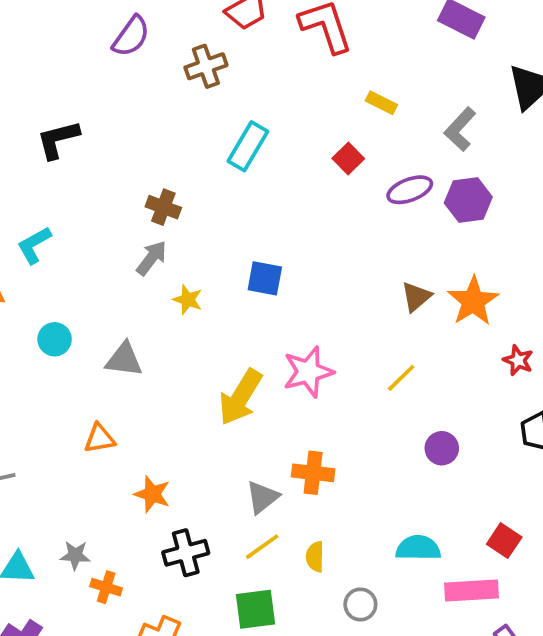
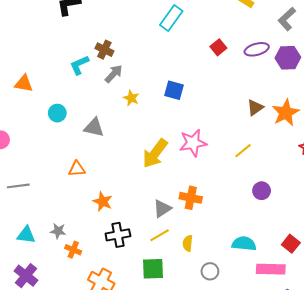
red square: (348, 158) -> (218, 47), moved
brown cross: (163, 207) -> (104, 50), moved
cyan L-shape: (34, 245) -> (79, 65), moved

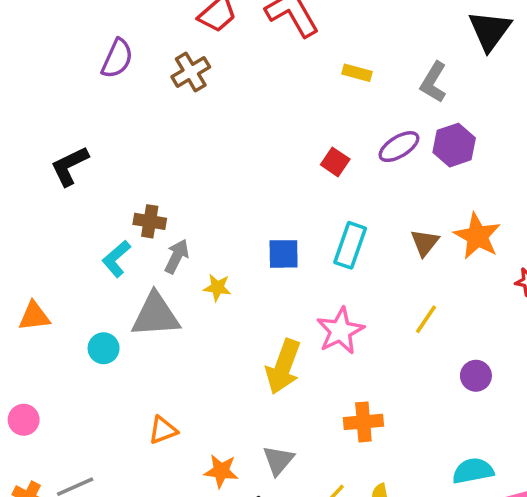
cyan rectangle: (171, 18) -> (350, 245), moved
gray triangle: (94, 127) -> (156, 315), moved, size x1.4
gray triangle: (162, 209) -> (278, 460), moved

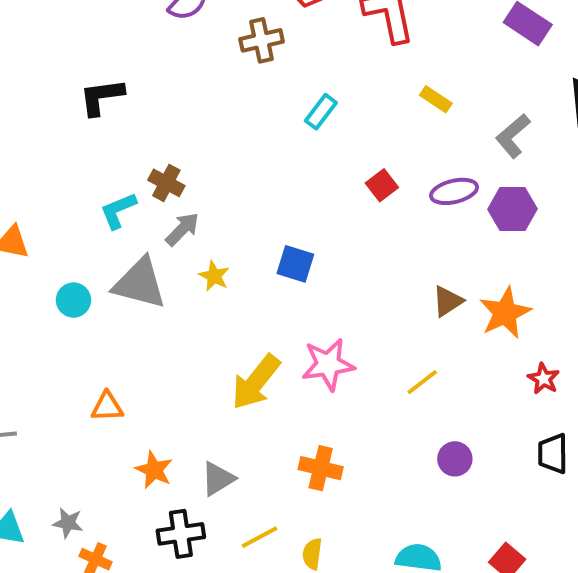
cyan rectangle: (350, 245) -> (321, 112), moved, size x0.7

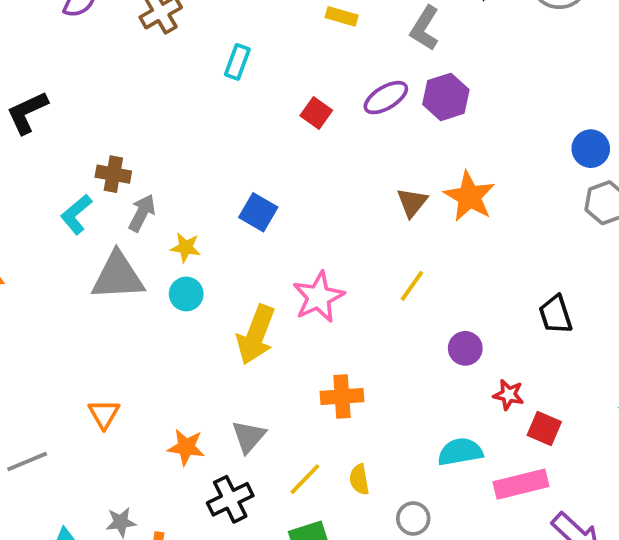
blue square: (295, 264) -> (258, 212), turned 30
cyan circle: (73, 300) -> (186, 294), moved
red star: (544, 379) -> (509, 395), moved
orange triangle: (107, 407) -> (104, 414), moved, turned -40

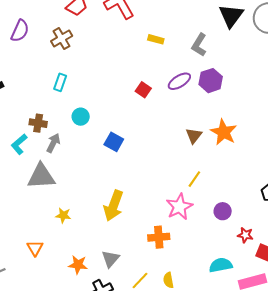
cyan rectangle: (237, 62) -> (60, 82), moved
yellow star: (186, 248) -> (63, 215), moved
cyan circle: (186, 294) -> (81, 117), moved
pink star: (318, 297) -> (179, 207), moved

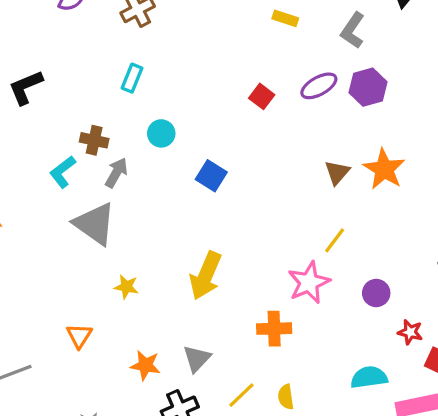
gray triangle: (41, 176) -> (95, 224), turned 36

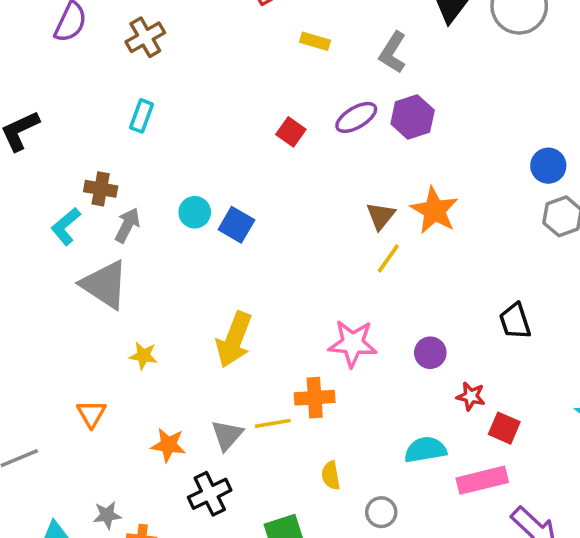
cyan circle: (161, 133) -> (195, 212), moved
yellow line: (335, 240) -> (388, 258), moved
pink star: (309, 282) -> (353, 343), turned 30
yellow line: (241, 395) -> (273, 423), moved, turned 36

